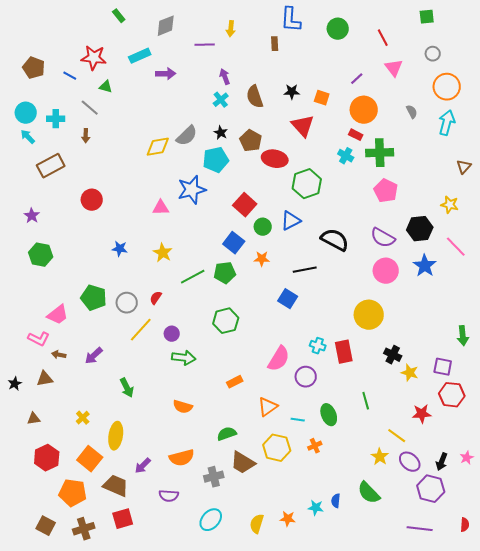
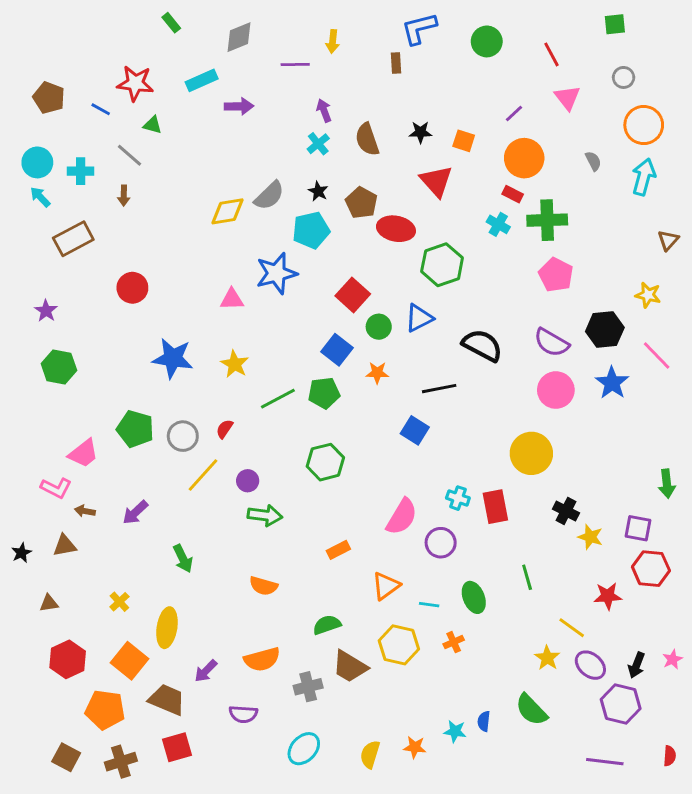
blue L-shape: (291, 20) -> (419, 28), turned 72
blue star: (120, 249) -> (173, 358), size x1.8

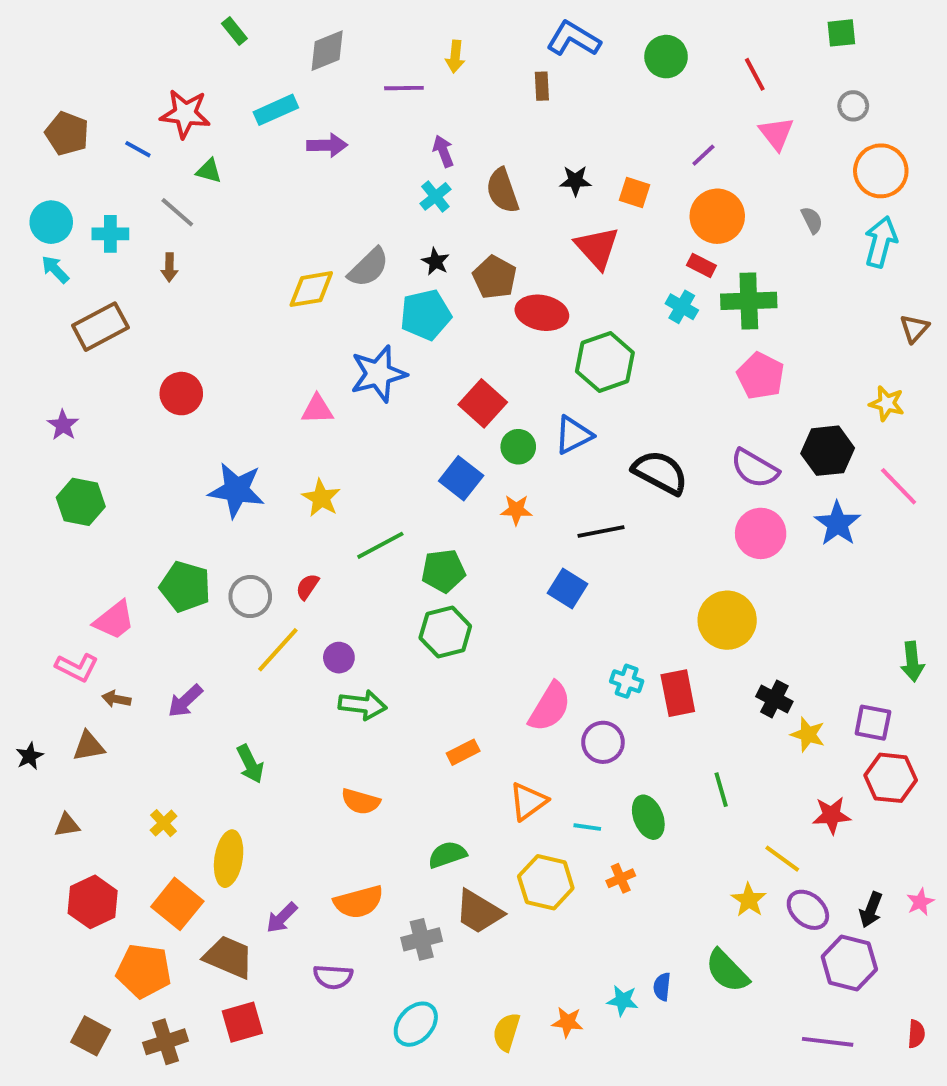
blue L-shape: (419, 28) -> (573, 39), turned 45
green pentagon: (324, 393) -> (443, 571), moved

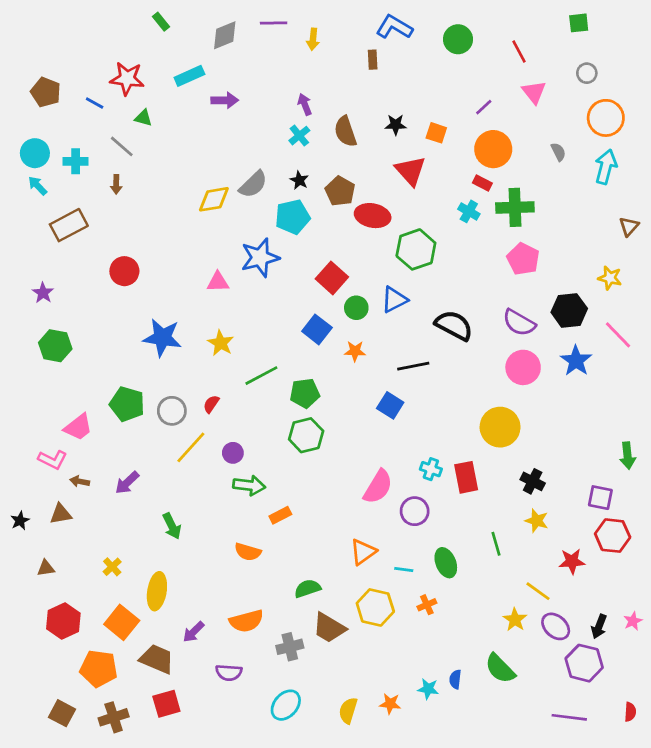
purple line: (404, 88) -> (274, 23), moved
yellow star: (808, 734) -> (537, 521), moved
orange rectangle: (463, 752) -> (280, 515), moved

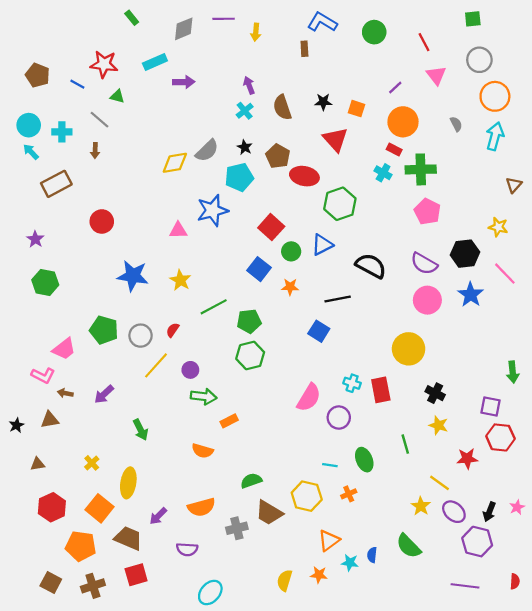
gray circle: (587, 73) -> (479, 60), size x1.5
orange triangle: (363, 552) -> (329, 540), moved
cyan ellipse: (286, 705) -> (210, 593), moved

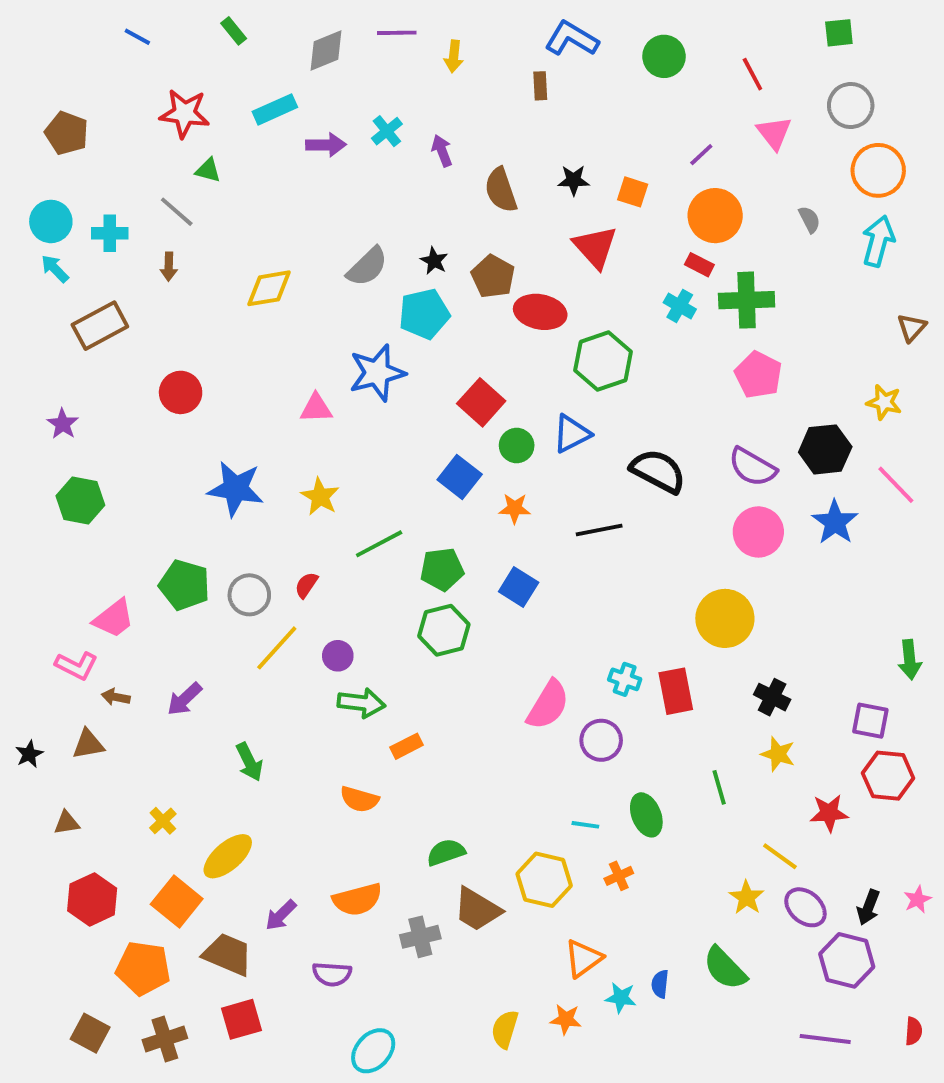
blue line: (77, 84) -> (137, 37), moved
cyan cross: (245, 111) -> (387, 131), moved
yellow diamond: (175, 163) -> (269, 288), moved
blue square: (319, 331) -> (519, 587), moved
yellow ellipse: (128, 483) -> (228, 856), turned 40

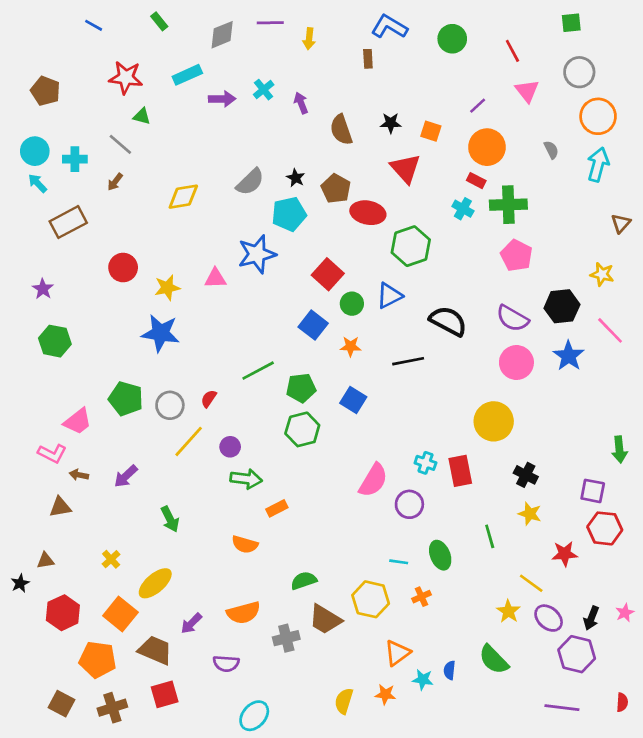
brown arrow: (169, 267) -> (115, 182), turned 36
yellow star: (320, 497) -> (167, 288), moved, turned 30
black star: (29, 754) -> (20, 583), moved

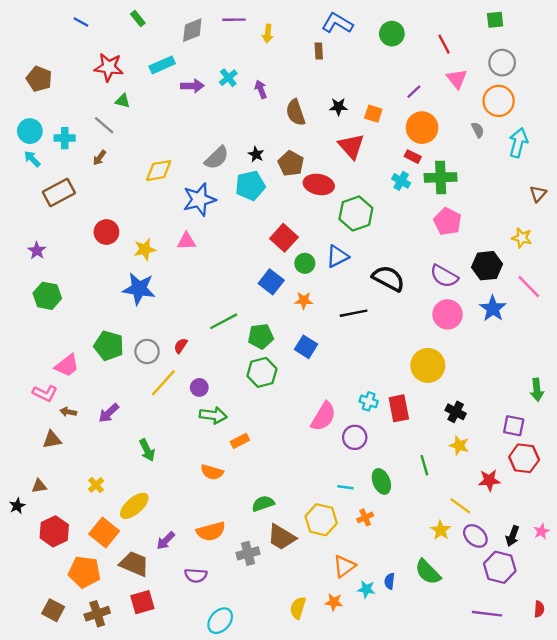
orange circle: (598, 116) -> (499, 101), moved
blue star: (257, 254) -> (199, 200), moved

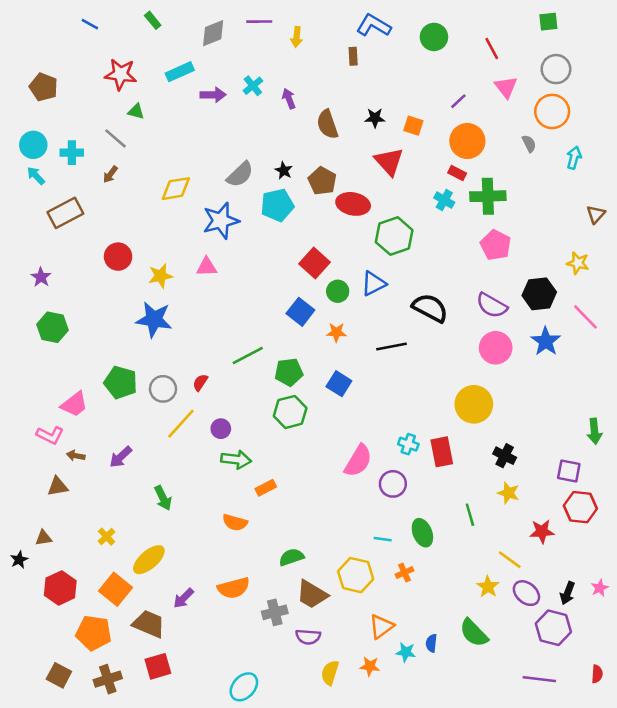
cyan arrow: (518, 143) -> (574, 158), size x0.7
purple semicircle: (196, 575) -> (308, 637), moved

